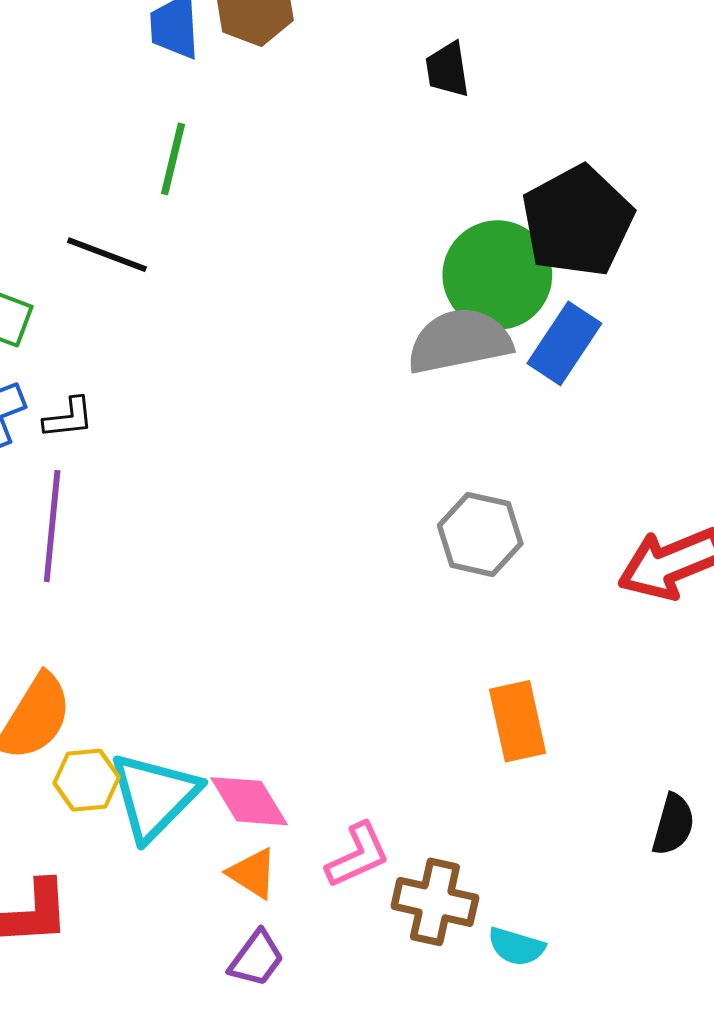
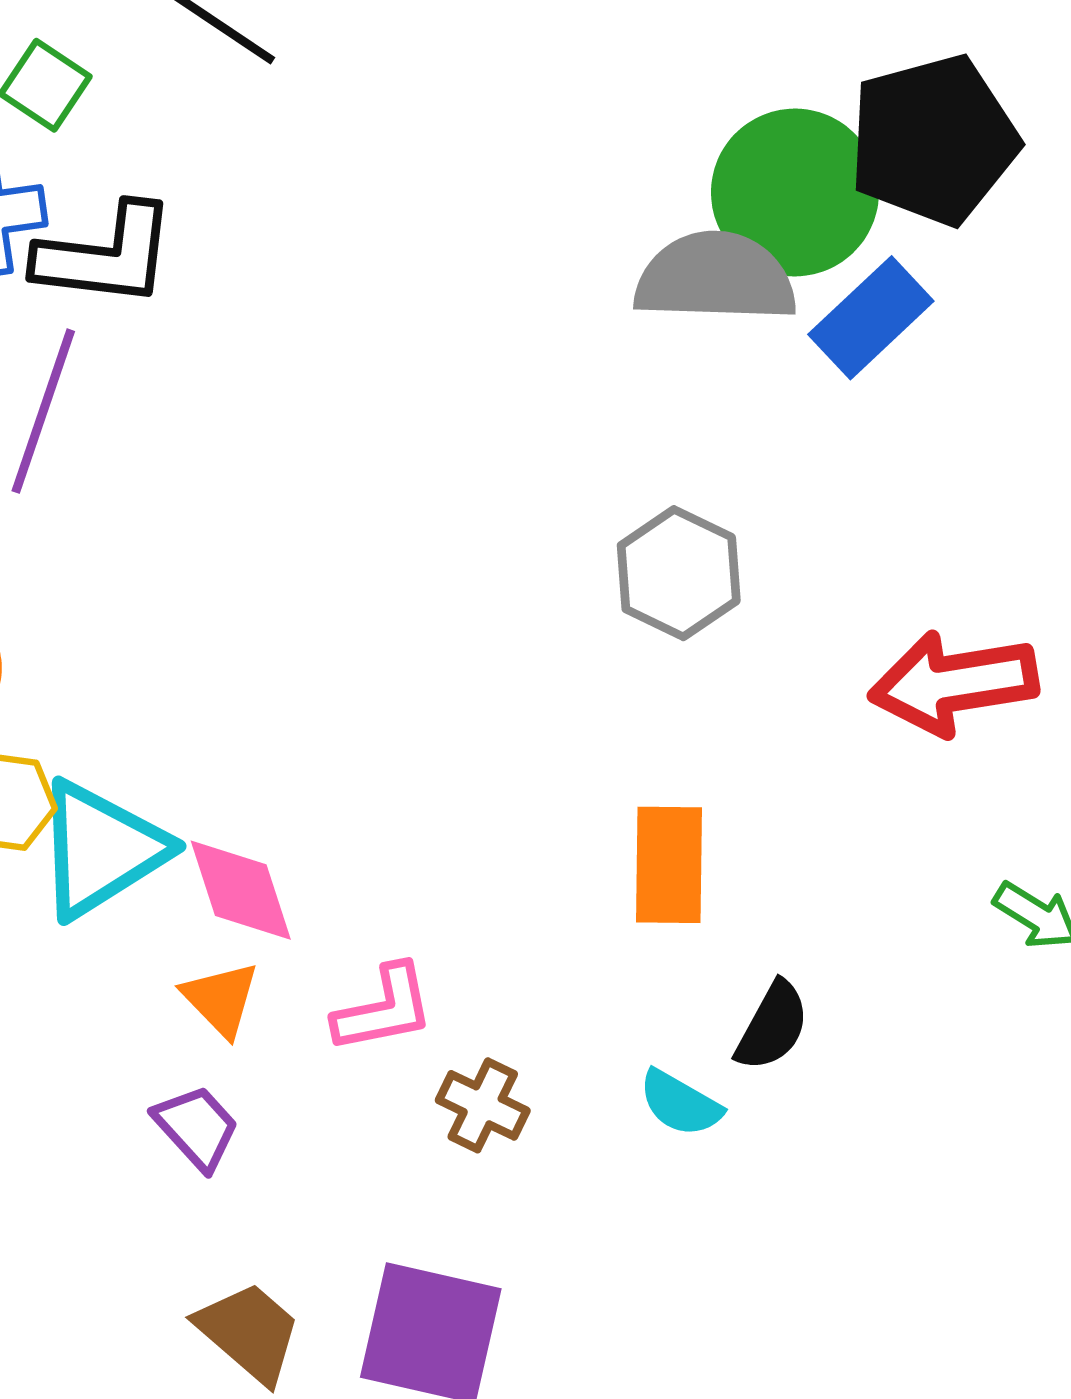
black L-shape: (69, 418) -> (106, 255), size x1.8
black semicircle: (673, 824) -> (772, 1026), moved
brown cross: (435, 902) -> (483, 1105), size x0.7
cyan semicircle: (516, 947) -> (680, 1103), moved
purple trapezoid: (256, 959) -> (197, 1127), turned -92

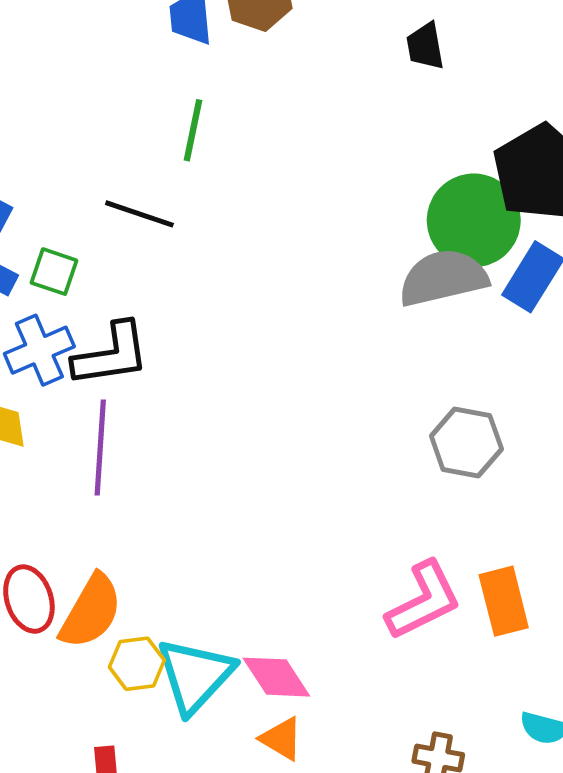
pink L-shape: (384, 1009) -> (424, 601), moved, size x1.4

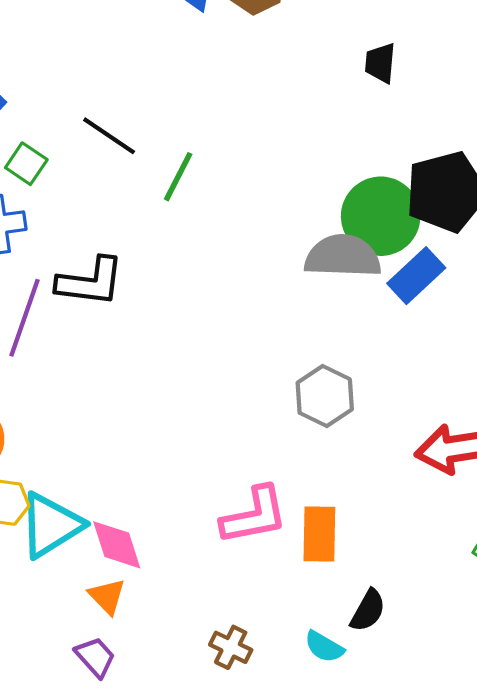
green line: (193, 130) -> (178, 177), moved
black L-shape: (111, 355) -> (90, 282), moved

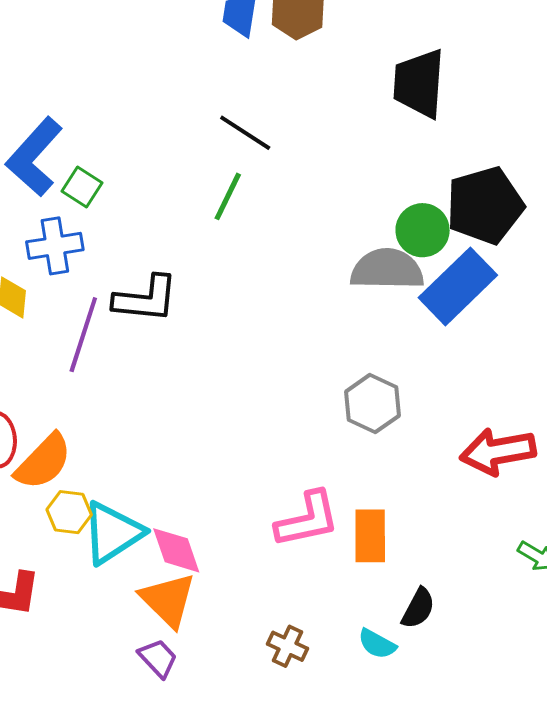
black trapezoid: (380, 63) -> (419, 83), size x1.8
black line: (109, 136) -> (245, 133), moved
green circle: (381, 216) -> (423, 230), size x0.7
blue rectangle: (416, 276) -> (458, 286), size x1.4
orange triangle: (107, 596) -> (168, 600), size x1.6

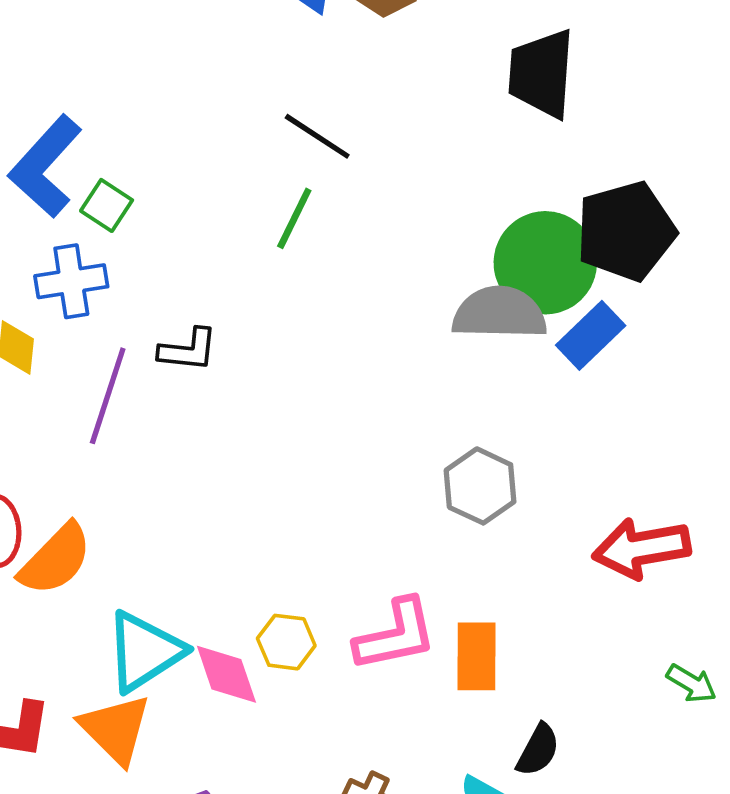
green circle: (423, 230) -> (545, 263), size x1.5
blue rectangle: (458, 286) -> (591, 335), size x0.7
black L-shape: (146, 299) -> (188, 350), size x0.7
yellow hexagon: (69, 512) -> (286, 642), moved
orange triangle: (168, 600) -> (115, 729), moved

